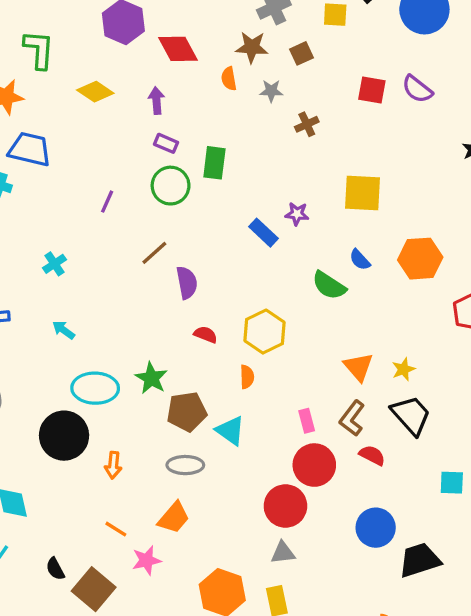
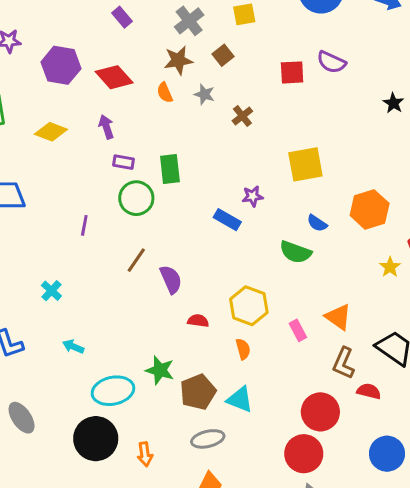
gray star: (271, 91) -> (204, 94), turned 30
yellow star: (403, 369) -> (390, 267), moved
pink rectangle: (307, 421) -> (298, 330), moved

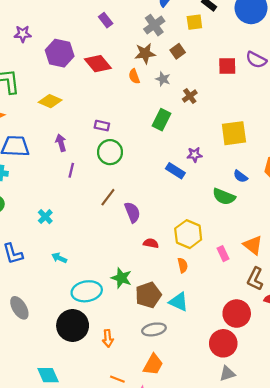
purple arrow: (106, 127) -> (61, 143), moved
green rectangle: (170, 169) -> (161, 120), moved, turned 30

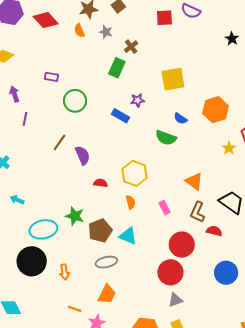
green rectangle: (161, 120) -> (117, 68), moved
green circle: (110, 152) -> (75, 101), moved
pink rectangle: (223, 254) -> (165, 208), moved

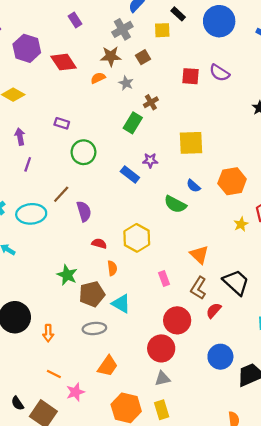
orange semicircle: (79, 31) -> (98, 78), turned 80
orange semicircle: (130, 202) -> (112, 268), moved
cyan ellipse: (43, 229) -> (31, 214), moved
red semicircle: (214, 231) -> (214, 310), turned -70
orange trapezoid: (107, 294) -> (108, 366), moved

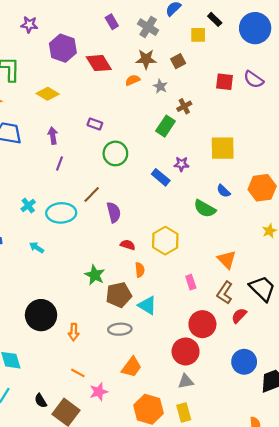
gray cross: (122, 29) -> (148, 27), moved, turned -30

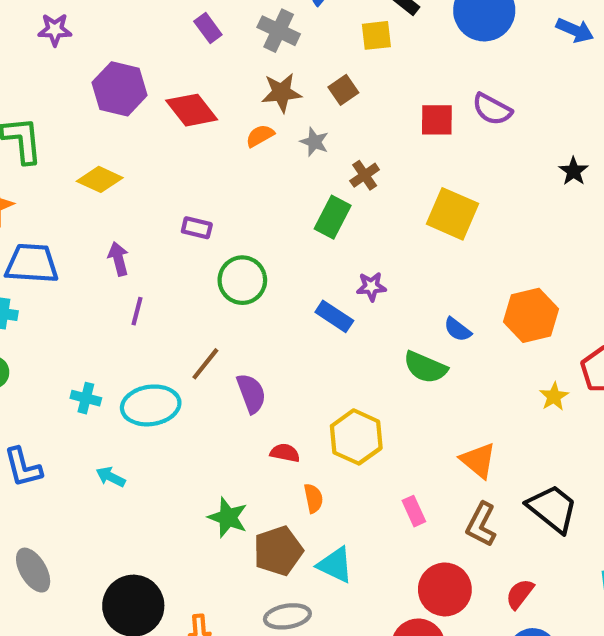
purple star: (29, 25) -> (55, 30), moved
yellow square: (223, 148) -> (453, 214), moved, turned 30
cyan cross: (28, 205) -> (86, 398), turned -32
red semicircle: (239, 316) -> (520, 594), moved

